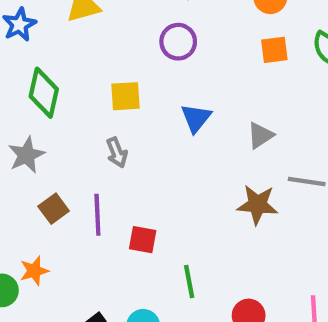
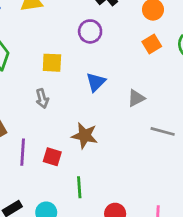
orange square: (274, 50) -> (152, 44), turned -30
brown star: (257, 205) -> (85, 136), moved
purple line: (97, 215) -> (23, 152), moved

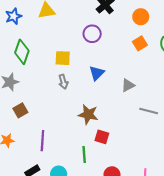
gray arrow: (42, 98) -> (63, 82), moved
purple line: (23, 152) -> (42, 141), moved
red square: (52, 157) -> (102, 137), moved

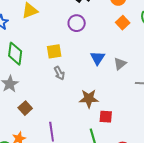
blue triangle: (97, 73) -> (98, 58), moved

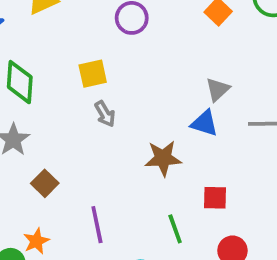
blue triangle: (98, 58) -> (204, 123), moved, turned -42
red square: (106, 117) -> (215, 198), moved

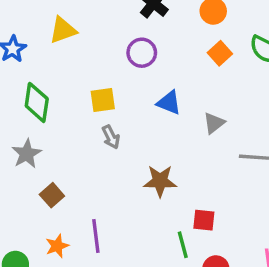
blue triangle: (204, 123) -> (169, 103), moved
green line: (175, 229) -> (183, 245), moved
orange star: (36, 241) -> (57, 246), moved

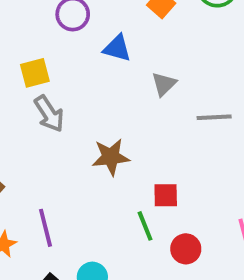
blue triangle: (169, 103) -> (117, 48), moved
gray arrow: (111, 137) -> (49, 114), size x1.4

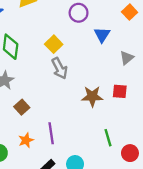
blue triangle: (117, 48) -> (102, 35), turned 42
yellow square: (35, 73) -> (54, 44), turned -35
red square: (166, 195) -> (120, 91), moved

